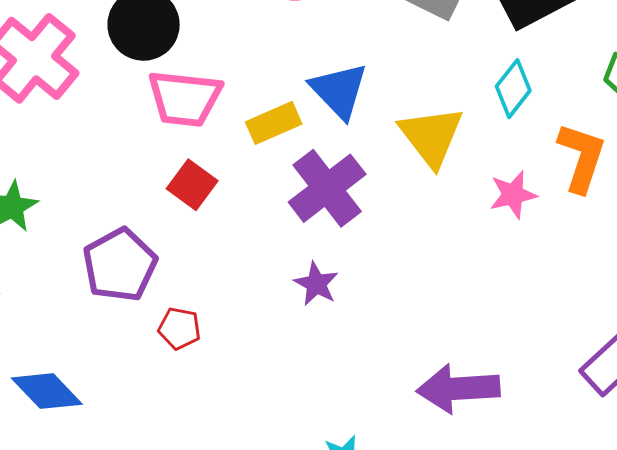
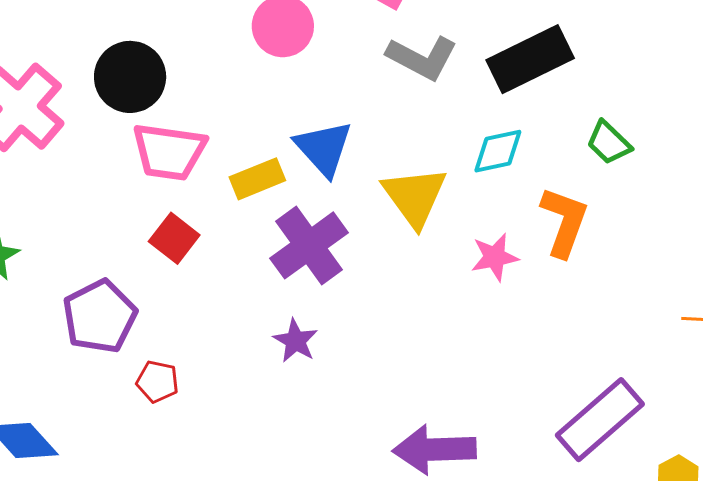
cyan diamond: (513, 89) -> (498, 151), turned 38

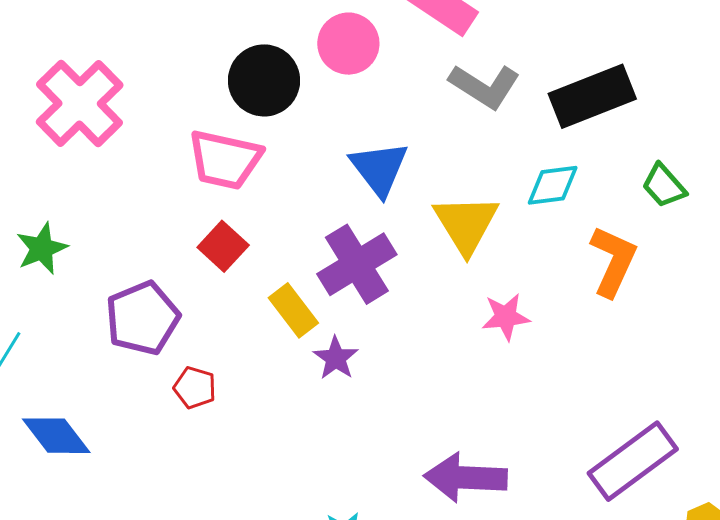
black circle: (130, 77) -> (264, 80), moved
yellow rectangle: (257, 179) -> (293, 310), moved, turned 70
pink star: (495, 257) -> (506, 317), moved

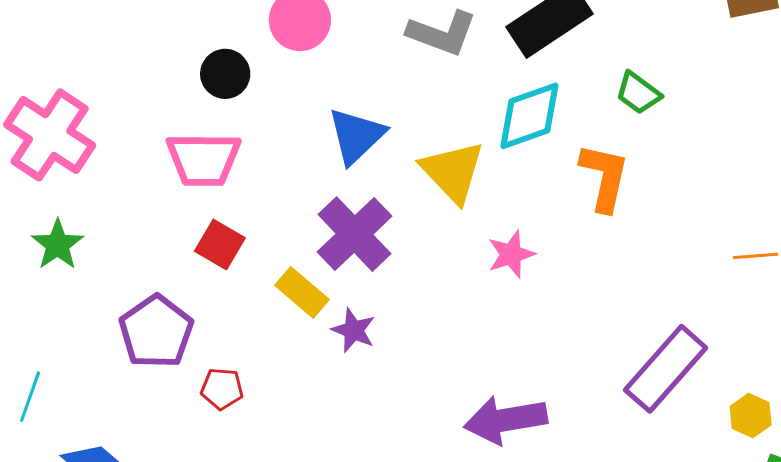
black circle: (264, 80) -> (225, 74), size x0.7
blue triangle: (379, 168) -> (356, 136), turned 36
cyan diamond: (553, 185) -> (529, 116), size x1.4
green star: (42, 248) -> (58, 245), moved

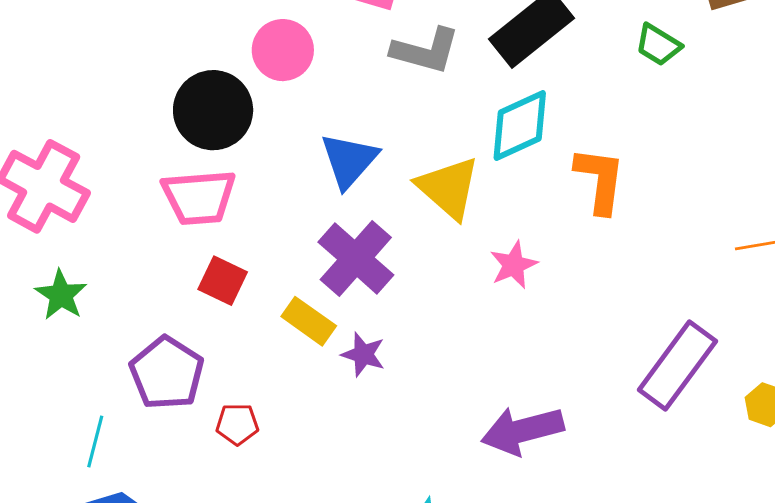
black circle: (225, 74) -> (213, 110), size x1.6
green trapezoid: (638, 93) -> (658, 45), moved
cyan line: (30, 397) -> (95, 441), moved

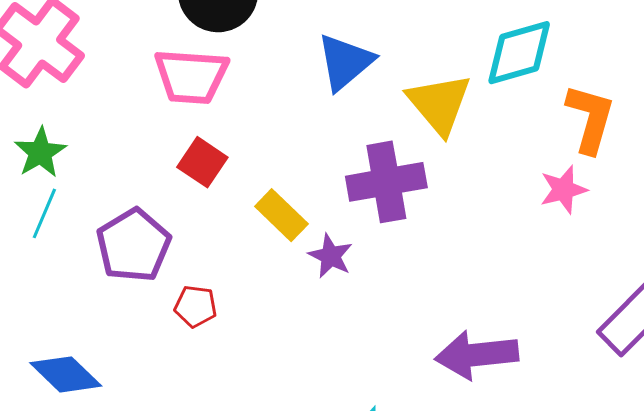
purple cross: (356, 258) -> (386, 182), moved, turned 30
pink star: (514, 265) -> (563, 190), moved
cyan line: (95, 441) -> (44, 213), moved

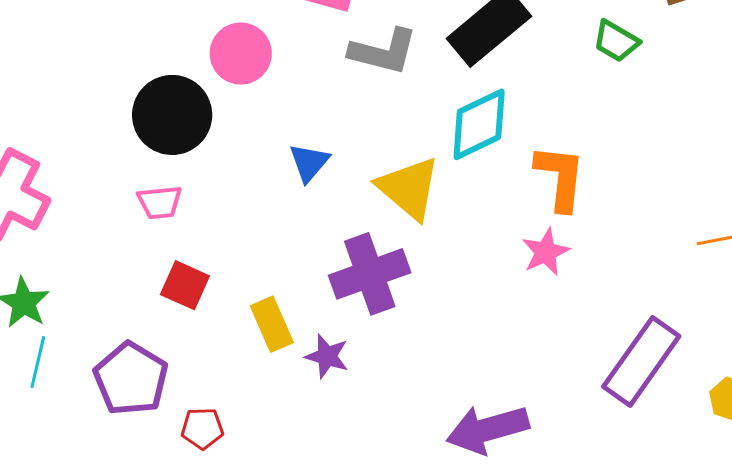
blue triangle: (345, 62) -> (309, 163), size x0.7
pink trapezoid: (191, 76) -> (160, 202), size x0.6
yellow rectangle: (281, 215) -> (272, 324), turned 32

